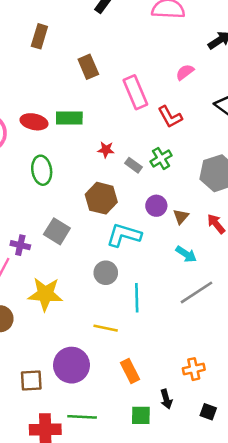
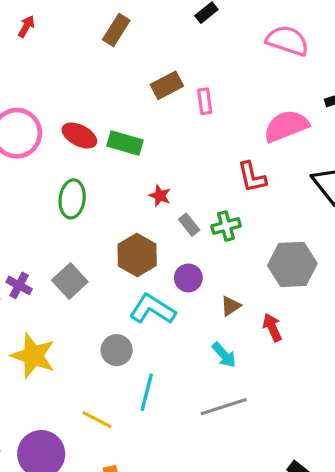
brown rectangle: (88, 67) -> (167, 85), turned 70
pink semicircle: (185, 72) -> (286, 126), size x1.8
pink rectangle: (135, 92) -> (205, 101), moved, size x0.6
purple circle: (156, 206) -> (188, 278), moved

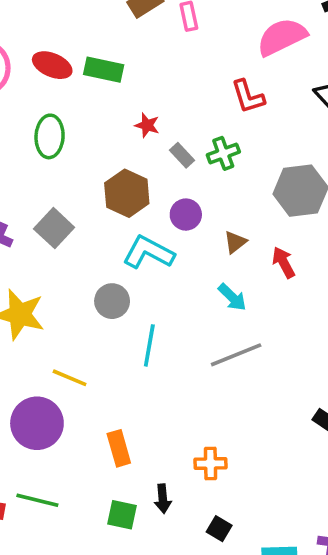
yellow line: (97, 420) -> (70, 378), moved

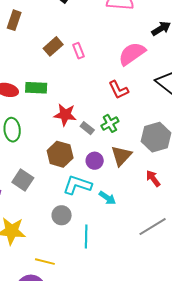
red star: (147, 125) -> (65, 115), size x1.6
brown triangle: (235, 242) -> (121, 156), moved, size x1.6
cyan arrow: (232, 297) -> (107, 198), moved
gray line: (236, 355) -> (153, 227), moved

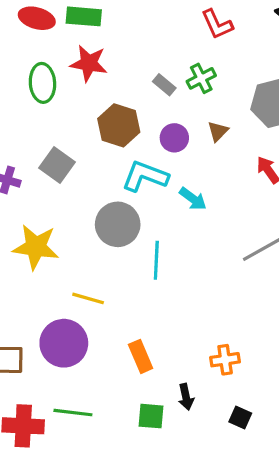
red star: (65, 115) -> (89, 63), moved
brown triangle: (121, 156) -> (218, 131), size x0.6
gray circle: (62, 215) -> (118, 224), size x1.4

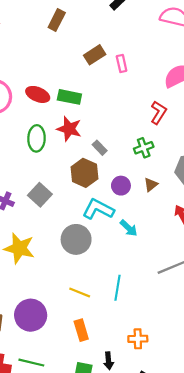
red L-shape: (217, 24) -> (158, 113), turned -130
gray rectangle: (164, 85) -> (100, 148), moved
cyan line: (156, 260) -> (117, 288), moved
yellow line: (88, 298) -> (80, 293), moved

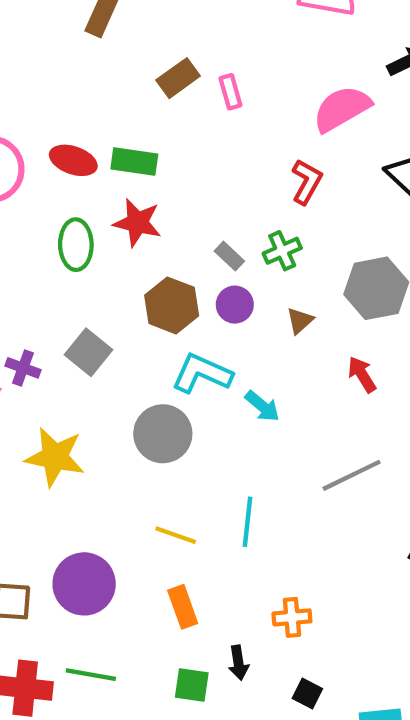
gray rectangle: (100, 148) -> (229, 256), moved
purple circle: (121, 186) -> (235, 305), moved

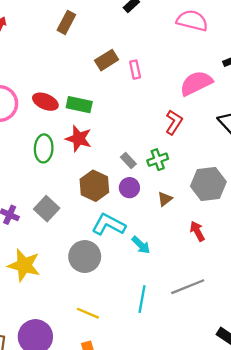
cyan line: (247, 522) -> (142, 299), moved

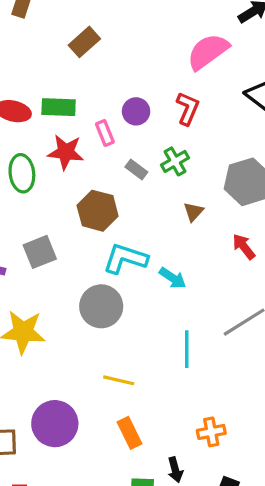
pink rectangle: (135, 70) -> (105, 133), moved
purple circle: (129, 188) -> (136, 111), moved
gray square: (47, 209) -> (40, 252), turned 35

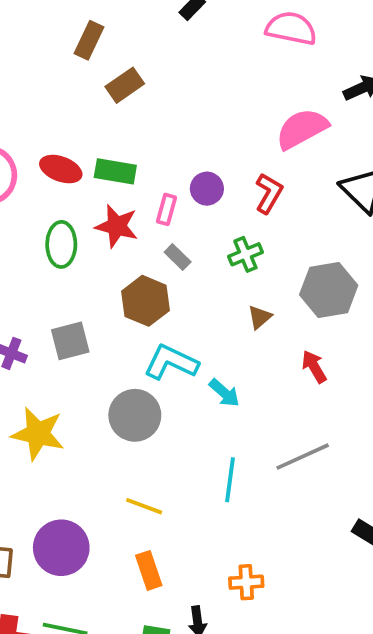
brown rectangle: (84, 42) -> (125, 85), moved
pink rectangle: (105, 133) -> (166, 209), turned 30
gray rectangle: (136, 170) -> (178, 257), moved

